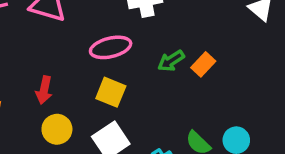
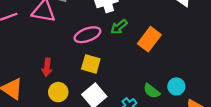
green arrow: (171, 61) -> (119, 27), moved
orange rectangle: (203, 64) -> (149, 39), size x1.5

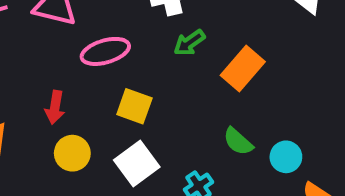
pink ellipse: (87, 35) -> (105, 51), moved
green semicircle: (152, 91) -> (238, 142), moved

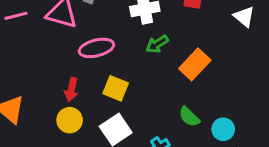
red arrow: (55, 107) -> (71, 89), moved

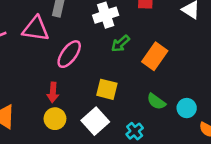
pink ellipse: (96, 48) -> (69, 54), turned -32
yellow square: (116, 88) -> (107, 89), moved

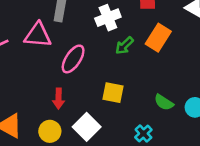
orange rectangle: (155, 56) -> (158, 38), moved
yellow circle: (55, 119) -> (50, 131), moved
white square: (95, 121) -> (87, 127), moved

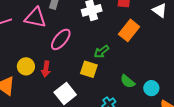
green arrow: (124, 46) -> (101, 52), moved
yellow circle: (50, 131) -> (26, 66), moved

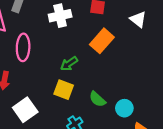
pink ellipse: (61, 39) -> (23, 47), turned -40
yellow square: (89, 69) -> (64, 90), moved

